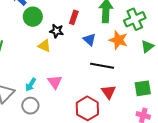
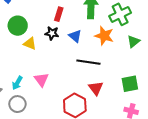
green circle: (33, 17) -> (18, 26), moved
black star: (57, 31) -> (52, 33), moved

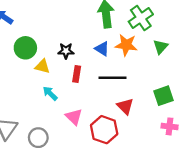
red rectangle: (59, 14) -> (77, 74), moved
blue triangle: (75, 36) -> (102, 49), moved
pink triangle: (41, 80) -> (74, 117), moved
cyan arrow: (17, 83) -> (50, 93), moved, turned 112

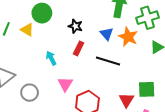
yellow triangle: (42, 66) -> (27, 30), moved
red triangle: (125, 106) -> (126, 100), moved

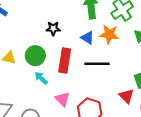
green circle: (42, 13) -> (35, 56), moved
black star: (75, 26) -> (53, 28), moved
red rectangle: (79, 48) -> (65, 60), size x1.6

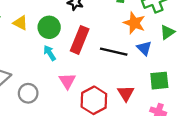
blue triangle: (88, 38) -> (144, 48), moved
red triangle: (126, 96) -> (126, 93), moved

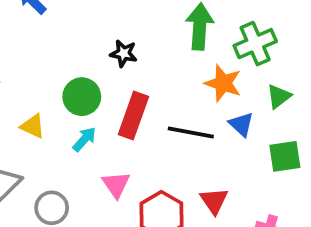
yellow triangle: (20, 23) -> (33, 126), moved
cyan arrow: (50, 53) -> (84, 139), turned 77
green square: (159, 81) -> (285, 156), moved

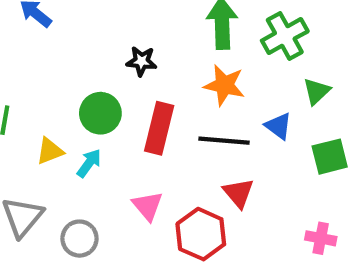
orange star: (223, 83) -> (224, 85), moved
yellow triangle: (33, 126) -> (50, 151), turned -40
cyan arrow: (84, 139) -> (89, 163), moved
red triangle: (214, 201) -> (238, 193), moved

